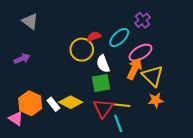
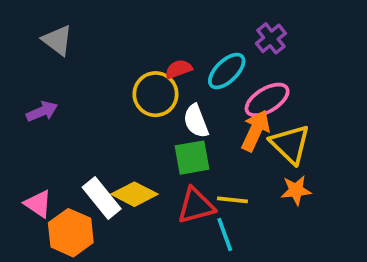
orange hexagon: (30, 103) -> (71, 233), moved
white rectangle: (53, 104) -> (102, 198), size x1.5
red triangle: (103, 108) -> (196, 206), turned 40
pink triangle: (16, 118) -> (38, 204), moved

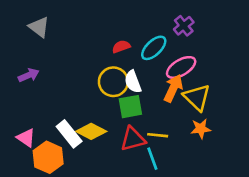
yellow circle: (155, 94) -> (113, 82), moved

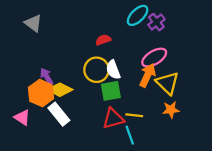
cyan ellipse: (154, 48) -> (138, 15), moved
purple arrow: (29, 75) -> (47, 76), moved, turned -98
yellow diamond: (91, 131) -> (60, 90), moved
orange hexagon: (48, 157) -> (41, 93), moved

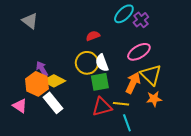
orange arrow: (148, 75) -> (133, 83), moved
cyan line: (130, 135) -> (127, 123), moved

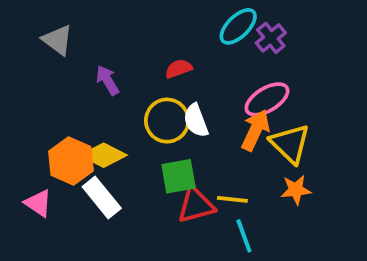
purple arrow: (42, 69) -> (107, 80), moved
green square: (100, 82) -> (179, 176), moved
orange arrow: (133, 83) -> (255, 130), moved

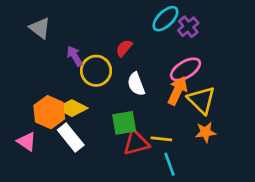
red semicircle: (179, 69) -> (124, 48), turned -30
yellow circle: (167, 121) -> (96, 71), moved

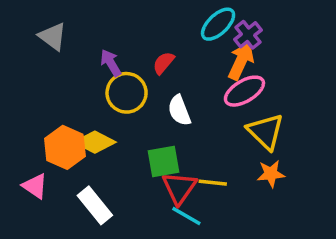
purple arrow: (75, 56) -> (111, 63), moved
orange arrow: (178, 91) -> (241, 61), moved
white rectangle: (71, 138) -> (95, 205), moved
red triangle: (136, 143) -> (179, 188), turned -40
cyan line: (169, 164) -> (186, 216), moved, turned -40

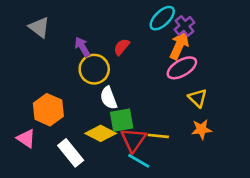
white semicircle: (179, 110) -> (109, 98), moved
yellow triangle: (266, 132) -> (198, 98), size x0.7
yellow diamond: (95, 142) -> (101, 133), moved

